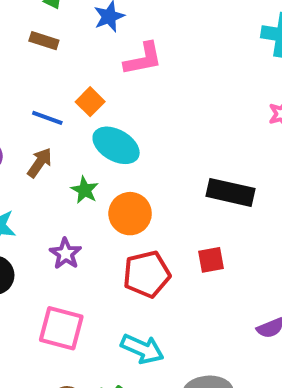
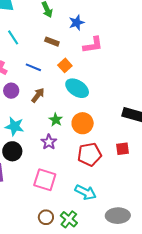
brown rectangle: (44, 41) -> (52, 42), moved
blue line: (47, 118) -> (33, 67), moved
green star: (85, 190) -> (56, 120), moved

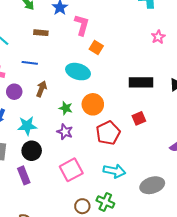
pink L-shape: (93, 45) -> (82, 25), turned -50
orange square: (65, 65) -> (96, 48), moved
pink square: (45, 180) -> (71, 170), turned -30

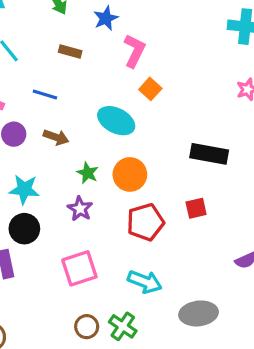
brown arrow: (41, 89) -> (56, 137), turned 77

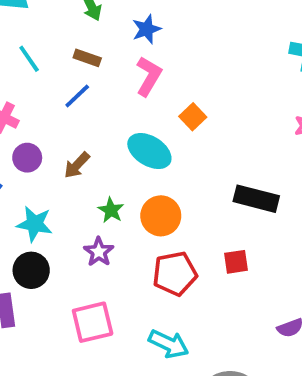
brown rectangle: (70, 51) -> (87, 58), moved
pink L-shape: (134, 51) -> (149, 76), moved
blue line: (45, 94) -> (77, 96), moved, turned -65
brown arrow: (56, 137) -> (77, 165), turned 110

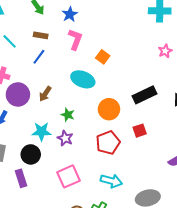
purple circle: (27, 158) -> (18, 94), size x1.5
black rectangle: (256, 199) -> (145, 95), turned -30
orange circle: (161, 216) -> (109, 109), moved
cyan star: (35, 224) -> (41, 132), moved

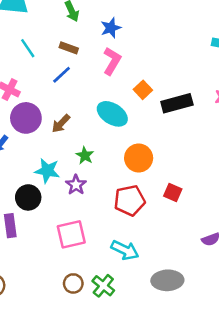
black rectangle: (145, 95) -> (177, 103), moved
red square: (140, 131) -> (173, 192), turned 32

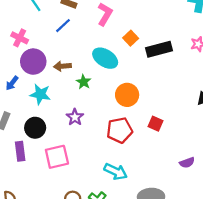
brown arrow: (61, 123) -> (62, 66), turned 42
green star: (85, 155) -> (84, 82), moved
cyan star: (47, 171) -> (40, 94), moved
pink square: (71, 234) -> (57, 157), moved

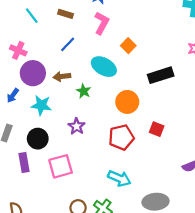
blue line: (63, 26) -> (68, 44), moved
black rectangle: (159, 49) -> (161, 75), moved

